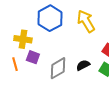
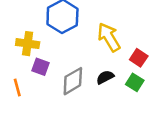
yellow arrow: (86, 21) -> (109, 37), moved
orange line: (15, 64) -> (17, 88), moved

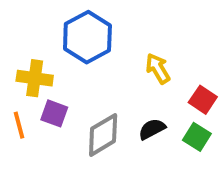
yellow arrow: (109, 37) -> (158, 68), size x0.7
orange line: (17, 88) -> (19, 125), moved

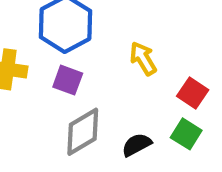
purple square: (54, 113) -> (68, 80), moved
black semicircle: (152, 129) -> (137, 145), moved

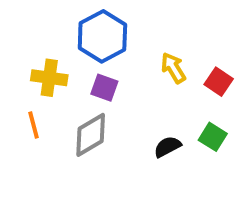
red square: (193, 93) -> (219, 82), moved
gray diamond: (83, 132) -> (91, 135), moved

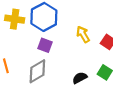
yellow cross: (49, 78) -> (15, 19), moved

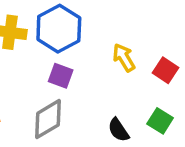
black semicircle: (80, 78) -> (118, 130), turned -96

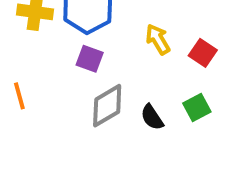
gray diamond: (48, 119) -> (107, 106), moved
green square: (160, 121) -> (197, 108), turned 30

